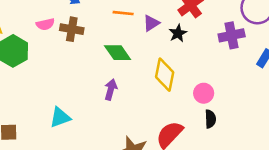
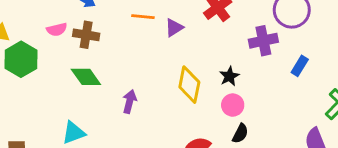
black star: (178, 33) -> (229, 76), moved
green diamond: (118, 53) -> (86, 77), moved
black semicircle: (210, 119) -> (240, 134), turned 30

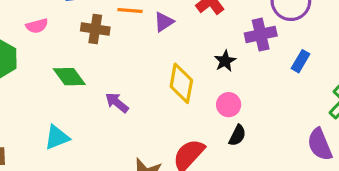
brown cross: (86, 35) -> (95, 29), moved
black star: (229, 76) -> (225, 61), moved
purple arrow: (130, 102) -> (117, 103), turned -65

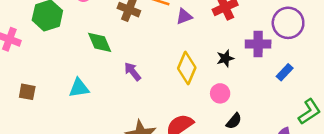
black semicircle: (237, 135) -> (234, 121), moved

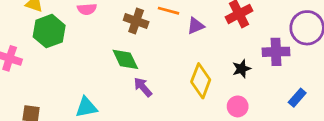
green diamond: (100, 42) -> (125, 59), moved
blue rectangle: (285, 72) -> (297, 98), moved

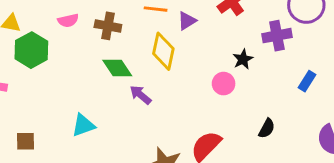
brown cross: (136, 21) -> (108, 26), moved
yellow diamond: (201, 81) -> (163, 51), moved
pink circle: (238, 106) -> (224, 84), moved

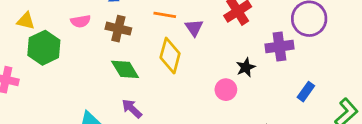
purple triangle: (187, 21) -> (194, 28), turned -36
purple arrow: (141, 95) -> (132, 109), moved

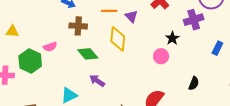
pink semicircle: (81, 21) -> (50, 47), moved
green hexagon: (44, 48) -> (30, 61), moved

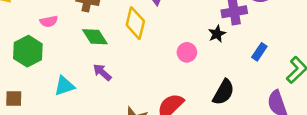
black star: (172, 38) -> (217, 34), moved
green hexagon: (30, 61) -> (28, 51), moved
black semicircle: (194, 83) -> (223, 92), size x1.5

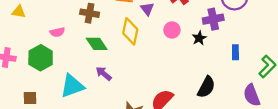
pink circle: (187, 52) -> (172, 30), moved
blue rectangle: (259, 52) -> (235, 52), turned -32
cyan triangle: (64, 86) -> (72, 86), size x1.4

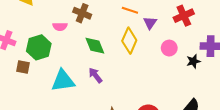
brown cross: (90, 13) -> (82, 13), moved
brown square: (30, 98) -> (23, 67), moved

